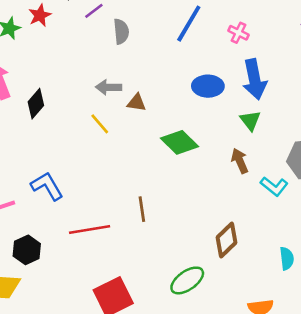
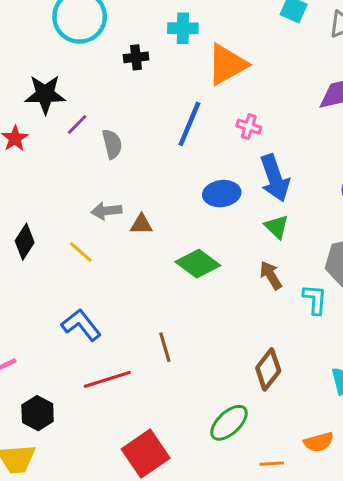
yellow line: (100, 124) -> (81, 252), moved
blue L-shape: (47, 186) -> (81, 325), moved
cyan L-shape: (274, 186) -> (315, 299), turned -116

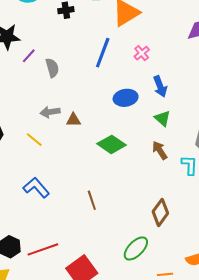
pink cross: (249, 127) -> (142, 53), turned 35
blue arrow: (275, 178) -> (160, 86), size x0.7
red line: (107, 379) -> (43, 249), moved

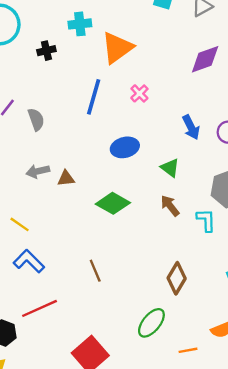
blue arrow: (160, 86) -> (191, 127), moved
yellow line: (34, 140) -> (20, 224), moved
red line: (43, 249) -> (40, 308), moved

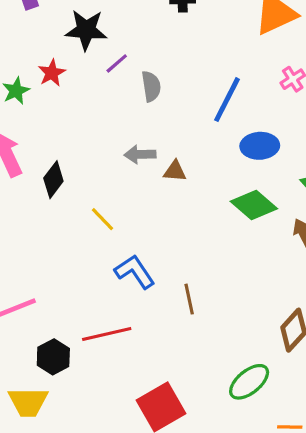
blue line: (94, 97) -> (227, 100), moved
green diamond: (113, 203) -> (254, 205), moved
blue L-shape: (29, 261) -> (135, 272), moved

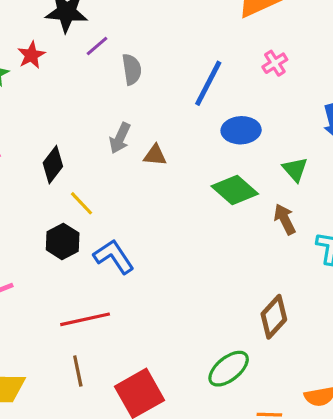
gray arrow: (140, 154) -> (120, 138), turned -64
black diamond: (53, 180) -> (53, 165), moved
brown line: (189, 299) -> (78, 371), moved
black hexagon: (53, 357) -> (63, 241), moved

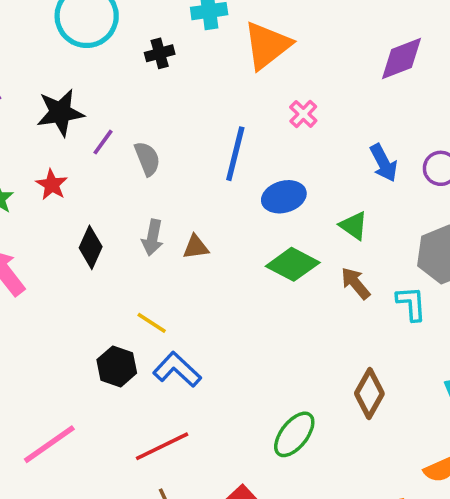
red star: (31, 55) -> (52, 185), moved
black diamond: (53, 165) -> (91, 247), moved
yellow line: (82, 203) -> (152, 323), moved
green ellipse: (229, 369) -> (294, 434), moved

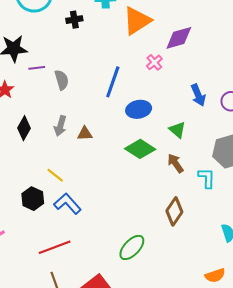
purple diamond: (402, 59) -> (179, 38), moved
purple line: (103, 142) -> (37, 68), turned 42
brown diamond: (369, 394) -> (174, 211), moved

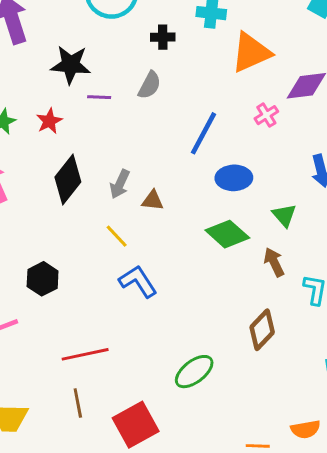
gray semicircle: (62, 80) -> (149, 85), moved, turned 36
black diamond: (24, 128) -> (68, 179), size x1.4
yellow line: (55, 175) -> (117, 236), moved
black hexagon: (33, 199) -> (43, 279), moved
blue L-shape: (67, 204) -> (138, 281), moved

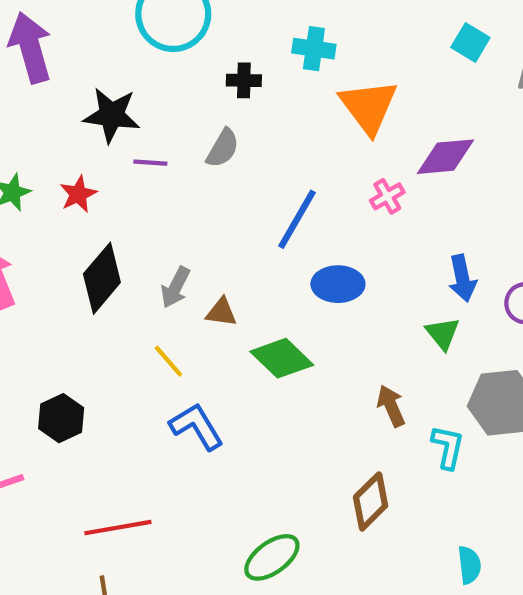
orange triangle: (251, 52) -> (369, 107), turned -45
green triangle: (284, 215) -> (443, 333), moved
green diamond: (227, 234) -> (282, 358), moved

